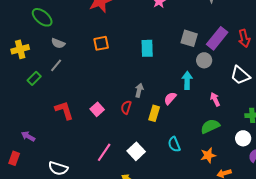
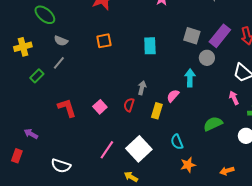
pink arrow: (215, 99) -> (234, 98), moved
white square: (136, 151) -> (139, 149), size x1.4
orange star: (208, 155) -> (188, 165), moved

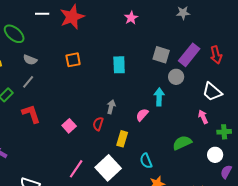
red L-shape: (67, 108) -> (31, 114), moved
yellow rectangle: (157, 111) -> (122, 139), moved

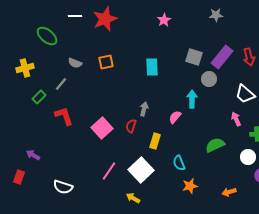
gray semicircle: (30, 60) -> (75, 63), moved
pink square: (69, 126) -> (102, 128), size x1.5

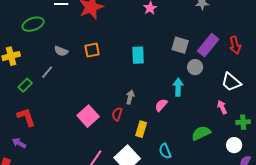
green ellipse: (47, 36) -> (33, 24), turned -60
red L-shape: (64, 116) -> (26, 117), moved

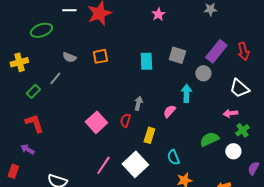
gray square: (180, 45) -> (177, 55), moved
pink arrow: (222, 107) -> (230, 113), turned -72
green cross: (243, 122) -> (242, 130), moved, turned -32
white circle: (234, 145) -> (233, 151), moved

